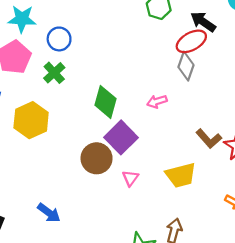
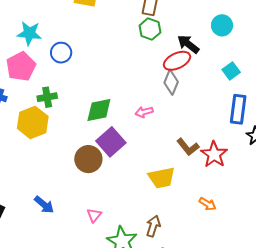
green cross: (54, 73) -> (47, 97), moved, turned 30
green diamond: (106, 102) -> (99, 110), turned 60
pink triangle: (130, 178) -> (94, 215), moved

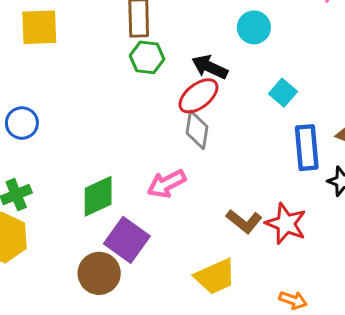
pink arrow: (144, 112) -> (166, 184), size x1.4

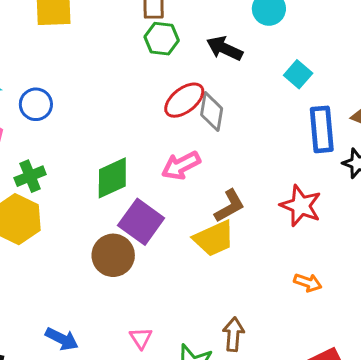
red ellipse: (198, 96) -> (184, 100), moved
brown L-shape: (244, 221) -> (230, 206), moved, turned -68
yellow trapezoid: (215, 276) -> (214, 238), moved

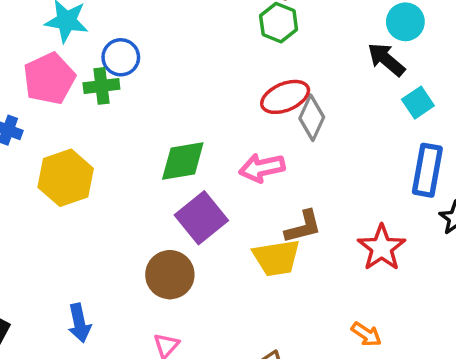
black arrow: (224, 48) -> (386, 59), moved
green cross: (30, 176) -> (101, 86), moved
brown circle: (113, 255) -> (170, 275), moved
blue arrow: (62, 339) -> (79, 323), turned 36

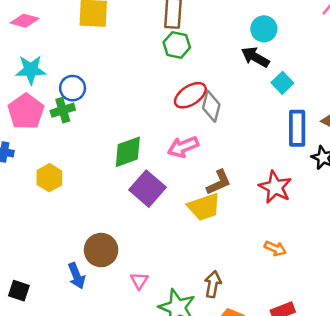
yellow hexagon: (66, 178) -> (49, 178), size x0.7
brown circle: (170, 275) -> (101, 250), moved

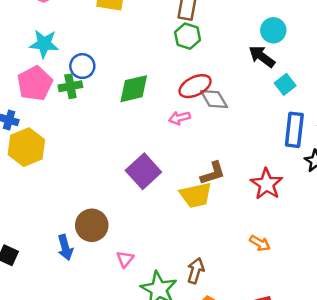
gray diamond: (211, 106) -> (214, 99), turned -52
pink arrow: (183, 147) -> (179, 118), moved, size x0.7
green diamond: (128, 152) -> (134, 89), moved
yellow hexagon: (49, 178) -> (26, 147), moved, size x1.4

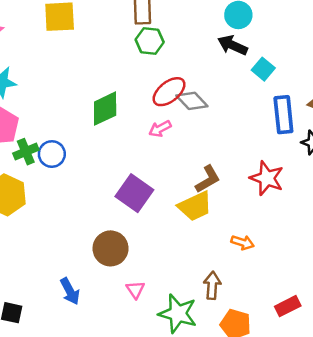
blue circle: (82, 66) -> (52, 154), moved
green cross: (70, 86) -> (26, 152), moved
brown circle: (92, 225) -> (111, 248), moved
orange arrow: (260, 243) -> (243, 242), moved

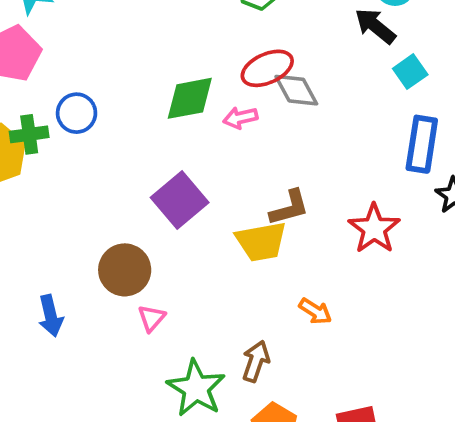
green diamond: (105, 109) -> (190, 98), moved
green cross: (26, 152) -> (29, 134), moved
pink triangle: (135, 290) -> (152, 318), moved

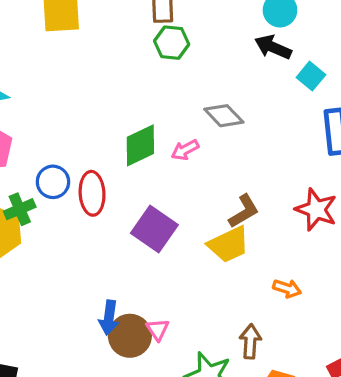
red ellipse: (267, 68) -> (92, 193), moved, turned -54
brown circle: (125, 270) -> (130, 336), moved
blue arrow: (51, 316) -> (109, 318), moved, turned 36

